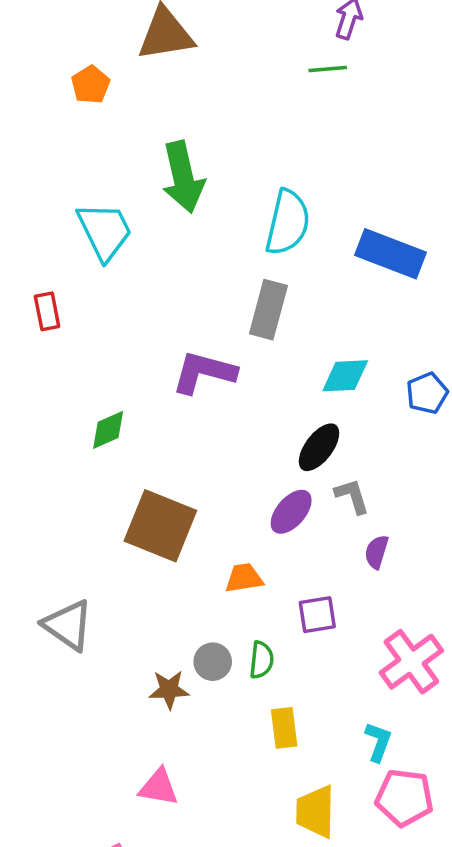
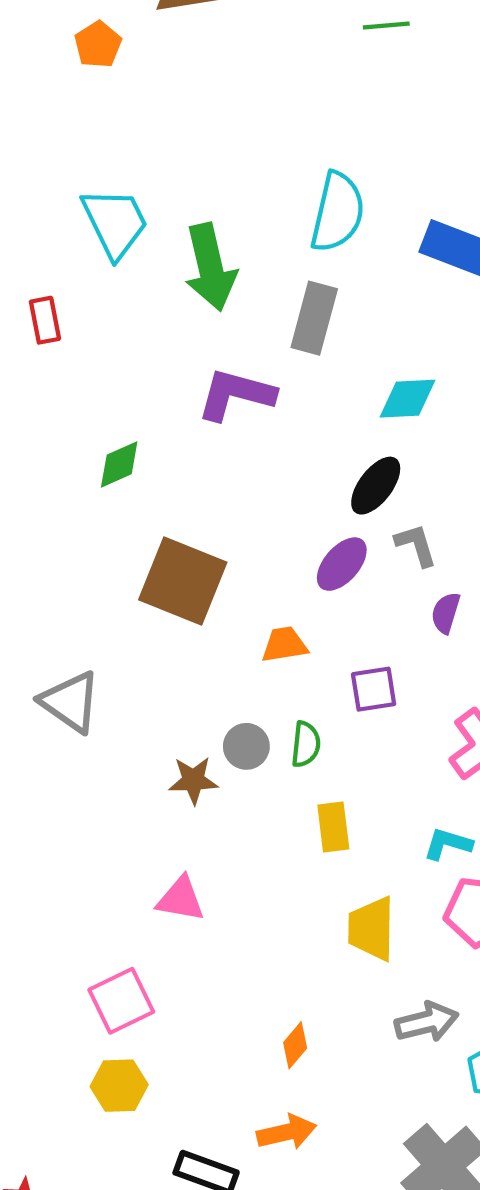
green arrow: (183, 177) -> (210, 267), moved
cyan L-shape: (378, 742) -> (448, 844), turned -93

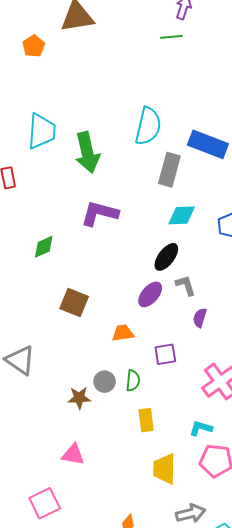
cyan trapezoid: (115, 223) -> (42, 131), turned 30
gray rectangle: (314, 318) -> (169, 170), moved
brown square: (183, 581) -> (74, 303), size x0.7

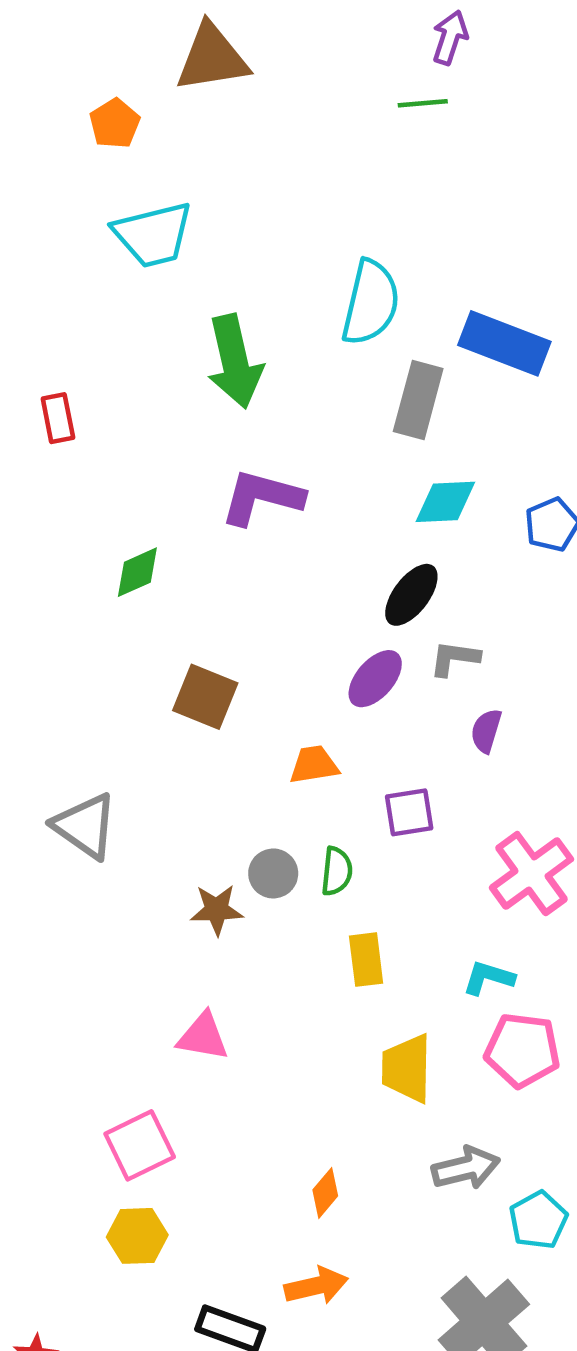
cyan trapezoid: (42, 131) -> (153, 235), moved, turned 72
gray L-shape: (186, 285) -> (454, 658), turned -65

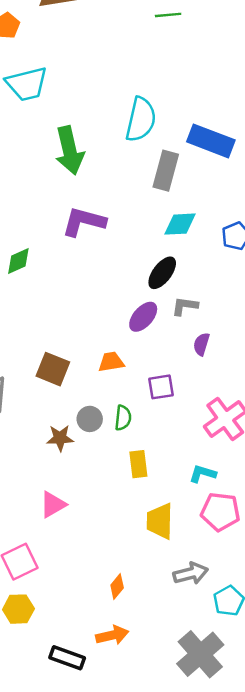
brown square: (205, 697) -> (53, 369), moved
pink triangle: (203, 1037) -> (53, 505), turned -40

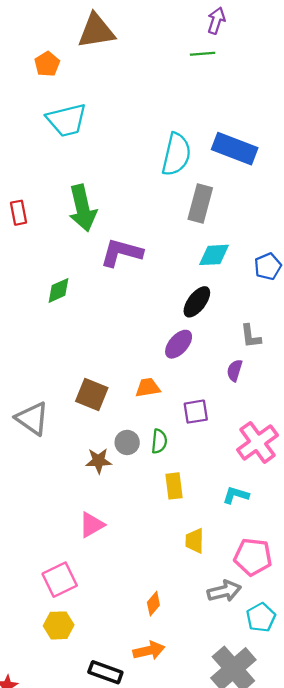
blue rectangle: (211, 141) -> (235, 149), moved
green arrow: (69, 150) -> (83, 208), moved
gray L-shape: (185, 306) -> (251, 336), moved, turned -105
pink pentagon: (220, 512) -> (253, 557), moved
yellow trapezoid: (160, 521) -> (195, 541), size x0.7

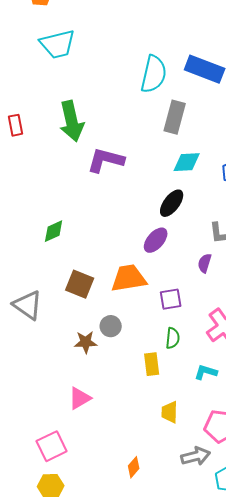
green diamond: (59, 290) -> (54, 231), moved
orange trapezoid: (148, 388) -> (129, 278), size x1.6
green semicircle: (159, 441) -> (173, 338), moved

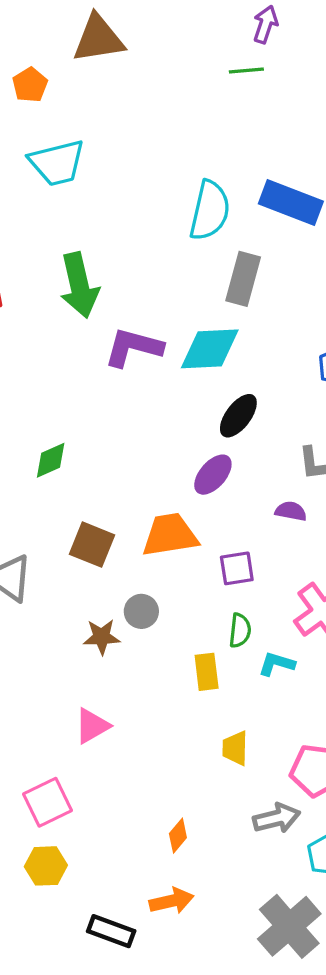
cyan diamond: (187, 162) -> (210, 349), moved, size x1.4
purple semicircle: (205, 263) -> (291, 511), turned 84
cyan L-shape: (206, 372) -> (277, 664), moved

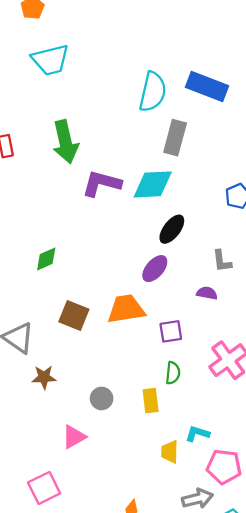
gray circle: (141, 611) -> (102, 398), moved
brown star: (102, 637) -> (44, 377), moved
cyan L-shape: (277, 664) -> (197, 434), moved

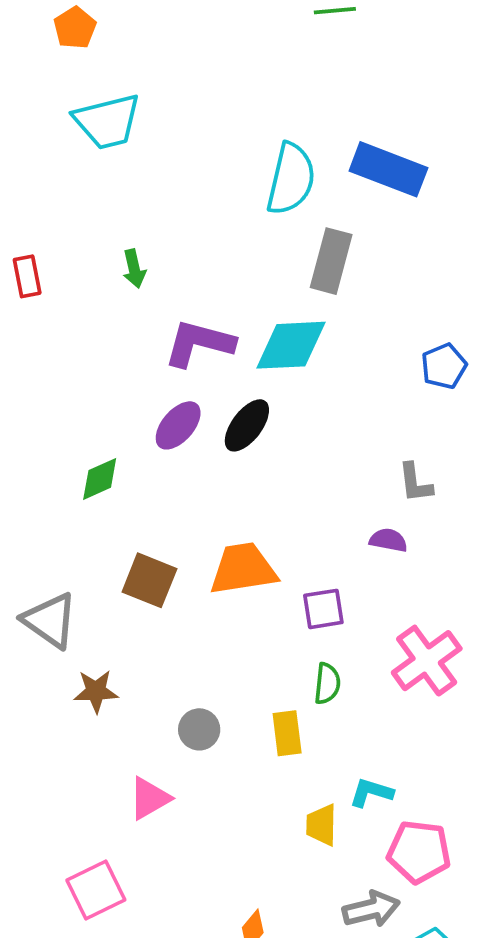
green arrow: (65, 142) -> (134, 269), size x0.5
black ellipse: (172, 229) -> (247, 425), moved
purple ellipse: (155, 269) -> (178, 425), moved

